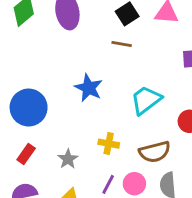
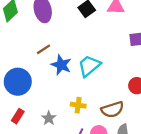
brown line: (122, 44) -> (44, 49), moved, turned -40
cyan trapezoid: (146, 100) -> (89, 66), moved

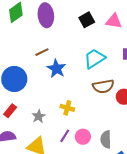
cyan trapezoid: (89, 66) -> (95, 59), moved
brown semicircle: (112, 110) -> (103, 86), moved

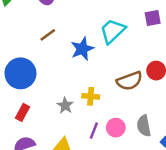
blue star: (56, 69) -> (82, 49), moved, turned 30
brown semicircle: (103, 86) -> (129, 81), moved
gray star: (39, 116) -> (65, 105), moved

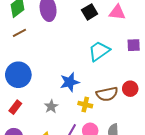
brown line: (48, 35) -> (19, 33), moved
blue star: (82, 49) -> (70, 82), moved
yellow cross: (91, 96) -> (85, 105), moved

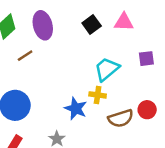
brown line: (19, 33) -> (25, 56), moved
blue star: (70, 82) -> (76, 109), turned -30
yellow cross: (85, 105) -> (98, 95), moved

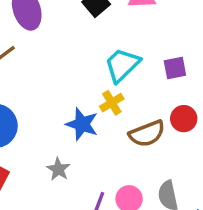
purple square: (146, 59) -> (175, 68), moved
yellow cross: (98, 95) -> (112, 103), turned -35

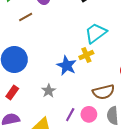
brown semicircle: (147, 134) -> (103, 92), moved

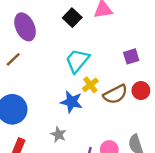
cyan trapezoid: (96, 33) -> (77, 61), moved
brown semicircle: (103, 92) -> (115, 94), moved

